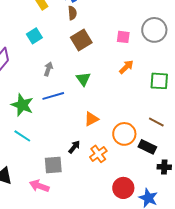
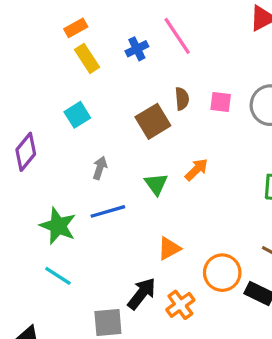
brown semicircle: (72, 13) -> (182, 99), moved
pink square: (123, 37) -> (221, 102), moved
orange arrow: (126, 67) -> (196, 170), moved
black arrow: (74, 147) -> (142, 294), size x1.5

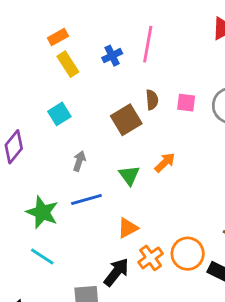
pink line: (177, 36) -> (148, 44), turned 44
orange triangle: (169, 248) -> (128, 228), moved
orange cross: (180, 305) -> (151, 258), moved

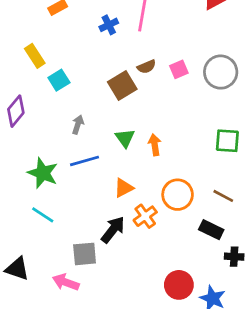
yellow rectangle: (68, 64) -> (35, 56), moved
brown semicircle: (152, 100) -> (147, 67), turned 72
pink square: (186, 103) -> (179, 69), turned -30
orange arrow: (165, 162) -> (155, 145), moved, turned -55
orange circle: (188, 254) -> (178, 195), moved

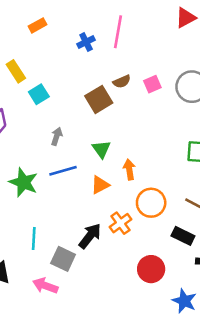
orange arrow: (155, 145) -> (129, 170), moved
orange triangle: (124, 188) -> (100, 185), moved
cyan line: (43, 215) -> (34, 238), moved, turned 60
gray square: (85, 254) -> (63, 259), turned 30
red circle: (179, 285) -> (151, 269), moved

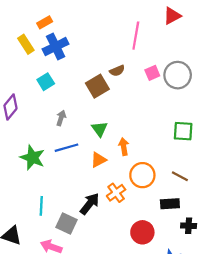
pink line: (118, 32) -> (136, 36), moved
blue cross: (86, 42) -> (56, 47), moved, size x1.6
yellow rectangle: (16, 71) -> (26, 44), moved
pink square: (152, 84) -> (152, 73), moved
black rectangle: (183, 236) -> (170, 204), turned -30

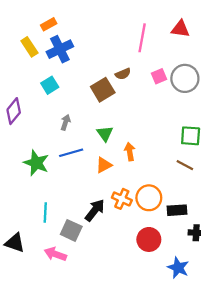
red triangle: (172, 16) -> (180, 29), moved, turned 36
orange circle: (142, 175) -> (149, 198), moved
brown line: (180, 176) -> (185, 165), moved
orange cross: (116, 193) -> (122, 199), turned -30

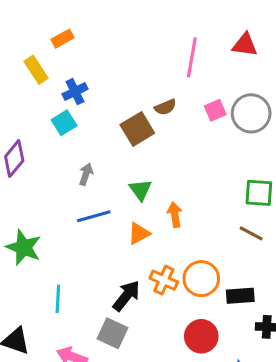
blue cross: (60, 49) -> (75, 92), moved, size x0.7
green star: (36, 163) -> (24, 247), moved
gray square: (71, 230) -> (112, 333), moved

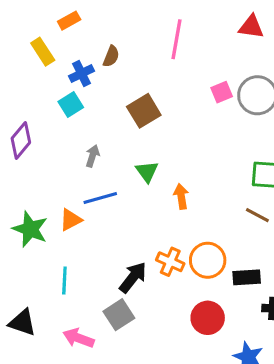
pink line: (192, 57) -> (177, 39), moved
brown semicircle: (165, 107) -> (111, 56), moved, turned -45
orange triangle: (139, 233) -> (71, 220), moved
gray square: (112, 333) -> (119, 315), turned 32

